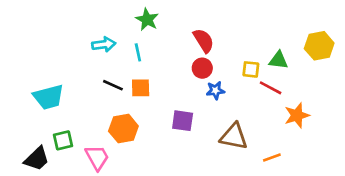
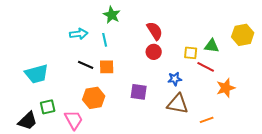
blue star: (215, 90) -> (175, 79), moved

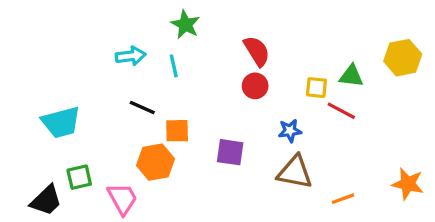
orange square: (107, 67) -> (177, 131), moved
orange star: (226, 88) -> (408, 184), moved, turned 30

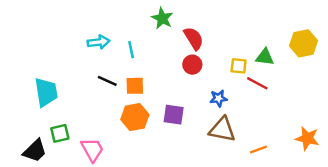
green star: (185, 24) -> (162, 18), moved
cyan trapezoid: (61, 122) -> (46, 92), turned -84
orange square: (177, 131) -> (135, 86), moved
orange hexagon: (156, 162) -> (135, 117), moved

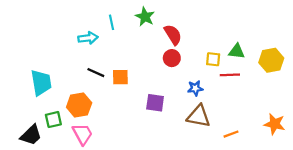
yellow hexagon: (304, 43) -> (271, 60), moved
cyan line: (131, 50) -> (111, 22), moved
red line: (257, 83) -> (230, 75), turned -30
orange hexagon: (135, 117) -> (79, 105), moved

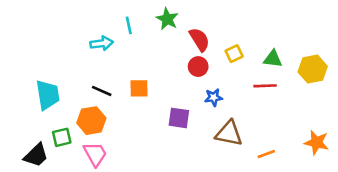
yellow square: (213, 59) -> (234, 54), moved, turned -32
black line: (96, 73) -> (102, 91), moved
blue star: (195, 88) -> (214, 97), moved

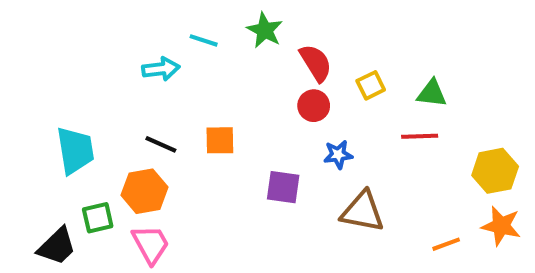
cyan line: (129, 25) -> (204, 40), turned -60
yellow hexagon: (313, 69) -> (495, 171), moved
orange line: (266, 154) -> (446, 244), moved

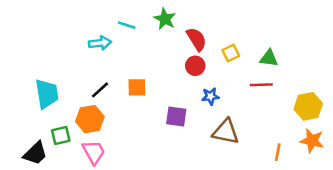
black line: (161, 144) -> (100, 90), turned -66
orange line: (446, 244) -> (278, 152), turned -60

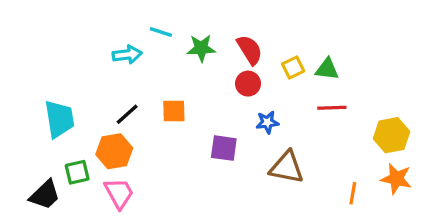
green star: (165, 19) -> (201, 48), moved, turned -30
green triangle: (269, 58) -> (327, 69), moved

